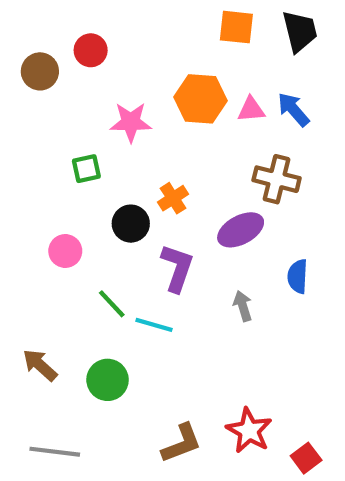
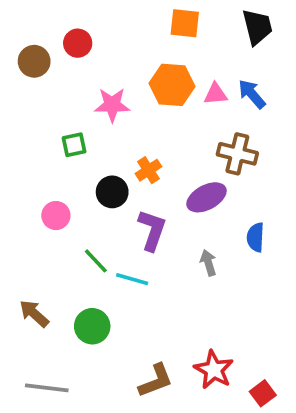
orange square: (236, 27) -> (185, 23), moved

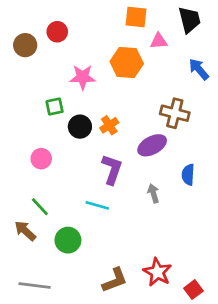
pink triangle: (216, 94) -> (159, 41), moved
blue arrow: (252, 94) -> (199, 69), moved
black circle: (112, 192) -> (80, 127), moved
green line: (96, 261) -> (40, 207), moved

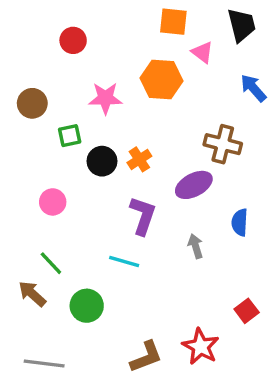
pink triangle: (159, 41) -> (202, 52), turned 42
brown circle: (25, 45) -> (32, 103), moved
red square: (193, 290) -> (247, 311), moved

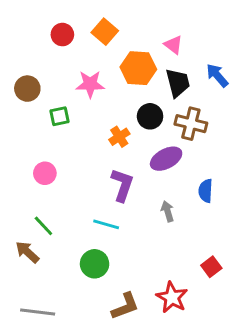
orange square: (173, 22) -> (105, 32), moved, turned 35
black trapezoid: (241, 25) -> (178, 83), moved
black circle: (102, 161) -> (150, 116), moved
green circle: (87, 306) -> (95, 264), moved

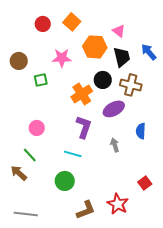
orange cross: (119, 137) -> (82, 94), size x1.5
pink circle: (45, 173) -> (37, 128), moved

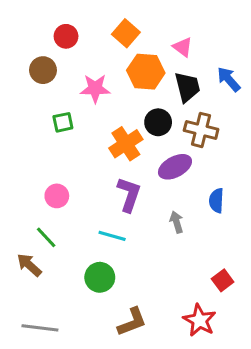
orange square: (72, 22) -> (126, 33), moved
brown circle: (19, 61) -> (43, 70), moved
red star: (118, 204) -> (200, 320), moved

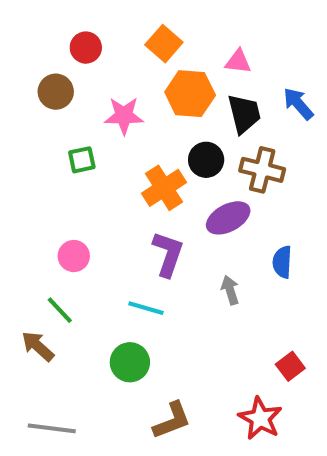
pink triangle: (183, 47) -> (238, 62), turned -30

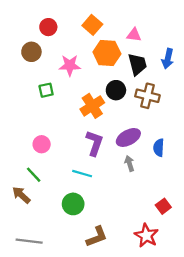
blue arrow: (298, 104) -> (168, 59), turned -126
purple ellipse: (228, 218) -> (128, 137), moved

